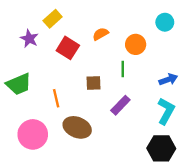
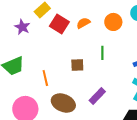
orange circle: (136, 44) -> (113, 22), moved
red square: (68, 48) -> (59, 24), moved
purple rectangle: (120, 105) -> (97, 96), moved

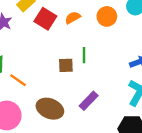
green line: (102, 53) -> (84, 55), moved
orange line: (45, 78) -> (18, 80), moved, turned -42

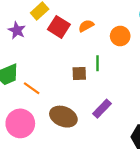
orange circle: (107, 16) -> (120, 36), moved

